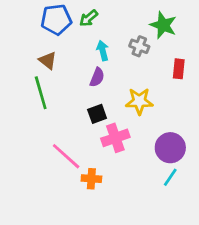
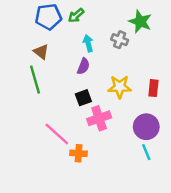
red rectangle: (179, 69) -> (153, 88), moved
cyan line: (170, 177) -> (146, 152), turned -56

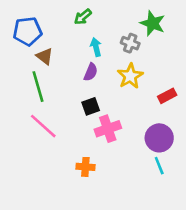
blue pentagon: (48, 17) -> (27, 31), moved
yellow star: (120, 87) -> (130, 76), moved, turned -30
red rectangle: (153, 88) -> (167, 96), turned 56
pink line: (57, 134) -> (43, 126), moved

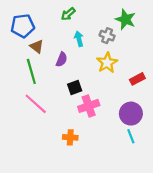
purple semicircle: (91, 72) -> (62, 59), moved

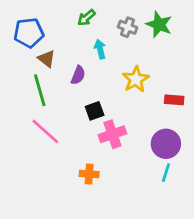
gray cross: (107, 36) -> (128, 27), moved
red rectangle: (137, 79) -> (174, 100), turned 32
cyan line: (131, 136) -> (166, 173), turned 40

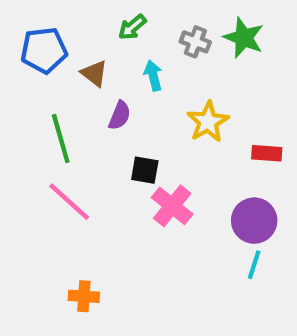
brown triangle: (47, 59) -> (94, 73), moved
black square: (95, 111) -> (145, 170), turned 30
pink cross: (112, 134) -> (172, 206), turned -32
orange cross: (89, 174) -> (84, 296), moved

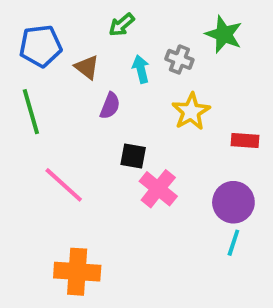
gray cross: (195, 42) -> (179, 59), moved
green line: (61, 139) -> (31, 112), moved
orange cross: (84, 296) -> (77, 272), size x1.6

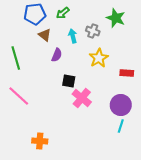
blue pentagon: (41, 46) -> (35, 14), moved
pink line: (64, 185) -> (19, 96), moved
orange cross: (77, 272) -> (40, 141), size x0.7

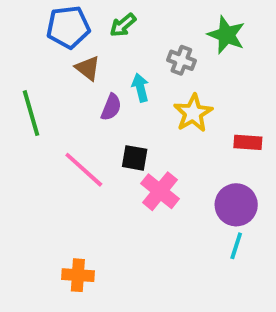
cyan arrow: (73, 36) -> (140, 88), moved
pink line: (19, 96) -> (84, 170), moved

